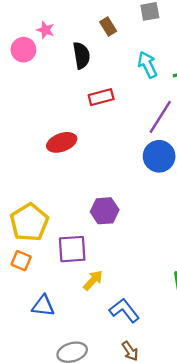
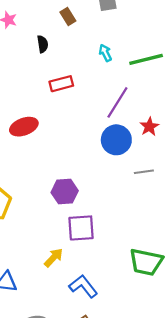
black semicircle: (81, 55) -> (43, 44), size x0.7
cyan arrow: (147, 65) -> (105, 53), size x0.7
purple square: (72, 249) -> (81, 228), moved

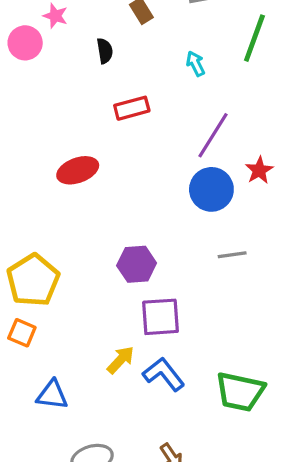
green line: (146, 59) -> (254, 38), moved, turned -56
gray line: (144, 172) -> (232, 255), moved
green trapezoid: (146, 262) -> (240, 392), moved
blue L-shape: (83, 286) -> (164, 374), moved

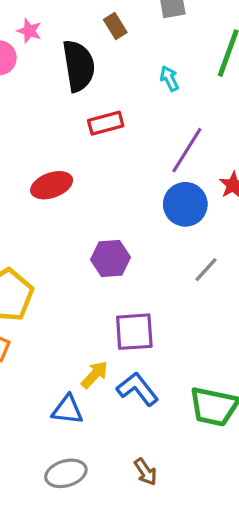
black semicircle: (105, 51) -> (79, 66), size x2.0
gray line: (232, 255) -> (206, 270), turned -40
purple hexagon: (137, 264) -> (110, 258), moved
blue triangle: (52, 395) -> (67, 410), moved

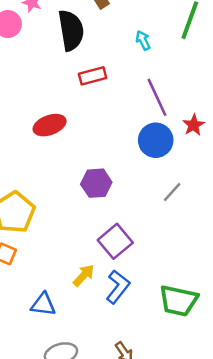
purple line: (187, 150) -> (157, 97), turned -57
purple square: (134, 332) -> (115, 241), turned -36
blue L-shape: (138, 389) -> (118, 287), turned 76
blue triangle: (67, 410) -> (43, 304), moved

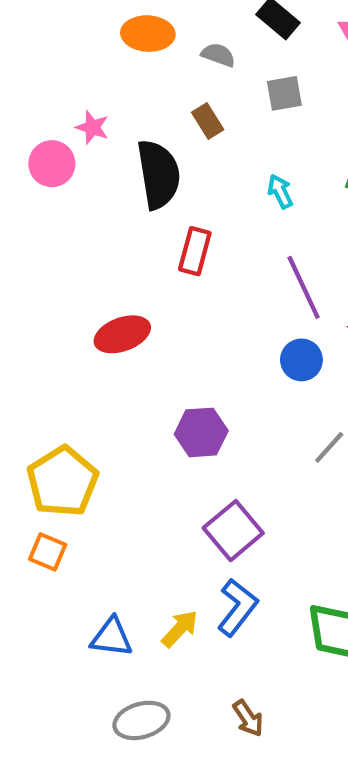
red rectangle: (93, 76) -> (195, 251), turned -60
blue circle: (156, 140) -> (301, 360), size x0.7
yellow arrow: (84, 275) -> (180, 629), moved

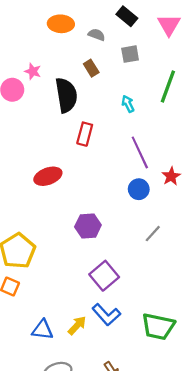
blue L-shape: (237, 607) -> (106, 315), turned 100

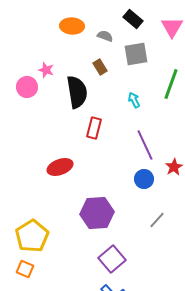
gray square: (130, 54) -> (136, 54), size x1.4
purple hexagon: (88, 226) -> (97, 213), size x1.4

